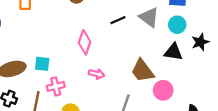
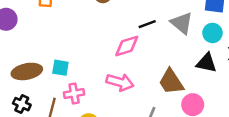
pink diamond: (85, 42) -> (127, 46), moved, turned 50
pink arrow: (97, 74) -> (120, 82), size x1.5

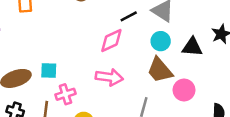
cyan circle: (212, 33) -> (161, 41), moved

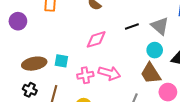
pink diamond: (111, 41) -> (96, 39), moved
pink cross: (65, 94) -> (85, 75), moved

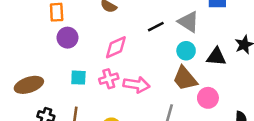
purple circle: (18, 21) -> (68, 38), moved
brown ellipse: (34, 64) -> (29, 85), moved
pink cross: (85, 75) -> (109, 79), moved

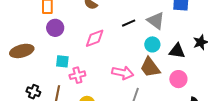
pink cross: (109, 79) -> (77, 75), moved
brown ellipse: (29, 85) -> (22, 51), moved
pink arrow: (137, 85) -> (123, 73), moved
pink circle: (208, 98) -> (178, 79), moved

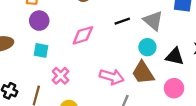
cyan square: (62, 61) -> (41, 50), moved
pink cross: (77, 75) -> (61, 76), turned -35

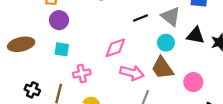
pink diamond: (83, 35) -> (115, 48), moved
black triangle: (175, 56) -> (196, 36), moved
pink cross: (61, 76) -> (82, 74), turned 35

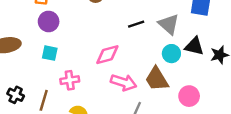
cyan circle: (166, 43) -> (171, 54), moved

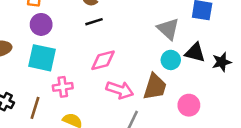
black line: (136, 24) -> (94, 22), moved
cyan square: (50, 53) -> (42, 58), size x1.6
brown trapezoid: (157, 79) -> (155, 87), turned -132

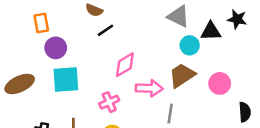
black star: (222, 62) -> (237, 19), moved, turned -30
pink cross: (63, 87) -> (109, 102), moved
brown trapezoid: (155, 87) -> (182, 75), turned -124

